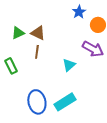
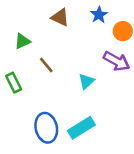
brown triangle: (38, 33) -> (60, 17), moved
brown line: (37, 52) -> (46, 65), turned -48

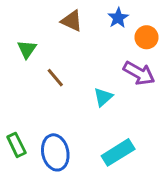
green triangle: (22, 41) -> (27, 49), turned -30
green rectangle: (14, 83) -> (16, 145), moved
cyan rectangle: (81, 128) -> (118, 152), moved

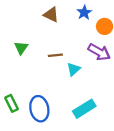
green triangle: (27, 49) -> (21, 48), moved
brown line: (55, 78) -> (55, 55), moved, turned -56

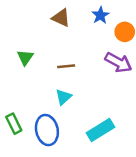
cyan triangle: (74, 69) -> (63, 97), moved

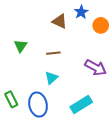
brown triangle: (61, 18) -> (60, 21), moved
purple arrow: (118, 62) -> (96, 68), moved

